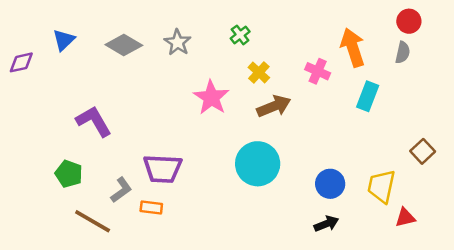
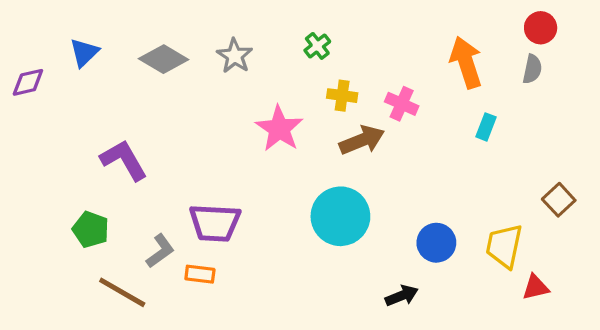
pink cross: (318, 71) -> (402, 104), moved
yellow cross: (259, 72) -> (342, 96), turned -35
cyan rectangle: (368, 96) -> (486, 127), size x0.7
black arrow: (326, 224) -> (402, 296), moved

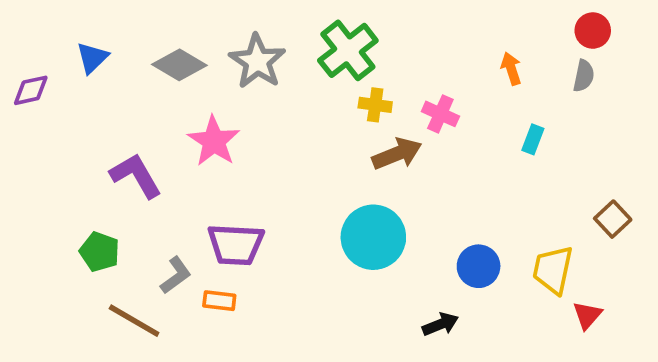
green cross: (317, 46) -> (348, 50), size x2.0
gray star: (235, 56) -> (257, 61), size x1.4
orange arrow: (466, 62) -> (511, 69), size x0.6
pink star: (279, 129) -> (214, 141), moved
red triangle: (536, 287) -> (587, 315), turned -36

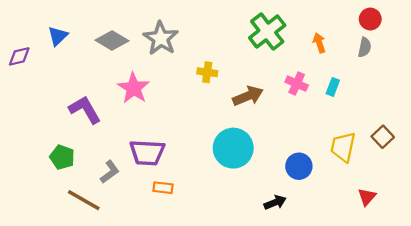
green cross: (348, 50) -> (267, 31), moved
yellow cross: (375, 105) -> (207, 72), moved
pink cross: (440, 114) -> (297, 84), moved
yellow trapezoid: (553, 270) -> (343, 147), moved
orange rectangle: (219, 301) -> (163, 188), moved

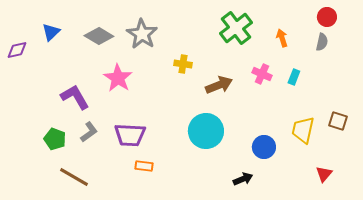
brown square: (383, 137) -> (338, 121), turned -30
gray L-shape: (110, 172) -> (89, 132), moved

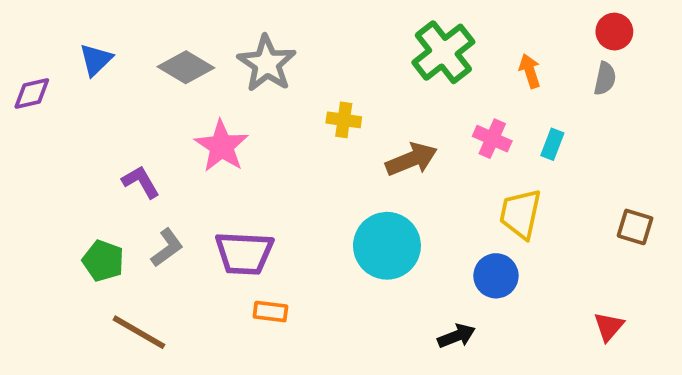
purple L-shape: (75, 97) -> (141, 182), size x0.7
yellow trapezoid: (303, 130) -> (520, 214), moved

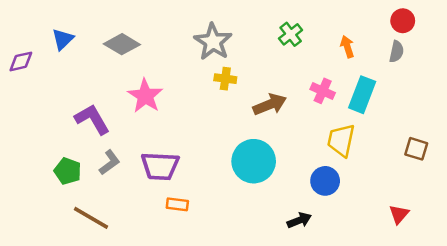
green cross: (443, 52) -> (291, 34), size x0.6
gray star: (267, 63) -> (213, 42), moved
cyan rectangle: (552, 144) -> (362, 95), size x1.8
purple L-shape: (141, 182) -> (92, 119), size x1.4

